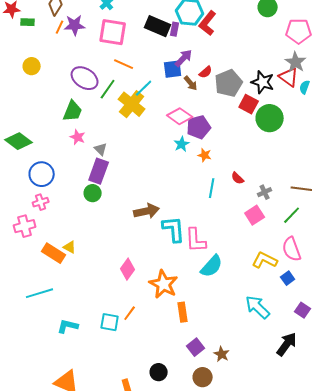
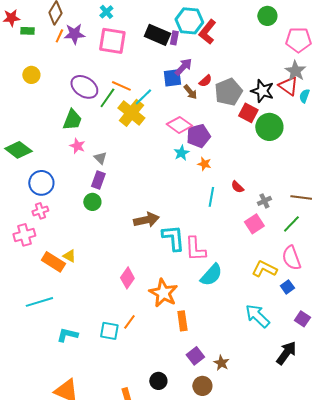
orange line: (124, 64) -> (121, 86), moved
purple rectangle: (99, 171) -> (98, 180), size x0.7

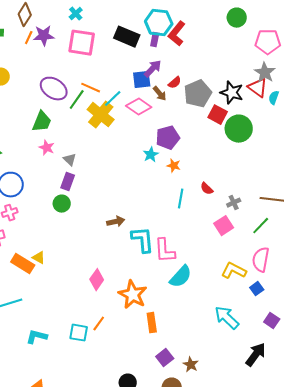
purple rectangle: (174, 38) -> (155, 40), moved
pink diamond: (179, 125) -> (139, 107), moved
brown arrow: (146, 220) -> (116, 222), size x0.7
pink semicircle: (291, 258) -> (261, 260), turned 30

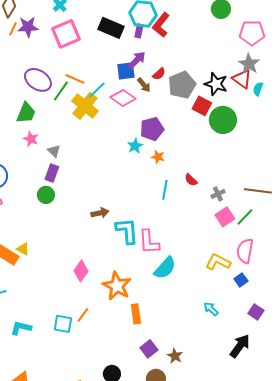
pink square: (82, 43) -> (66, 34), turned -32
pink square: (224, 226) -> (225, 217), moved
cyan arrow: (227, 318) -> (211, 309), size x0.6

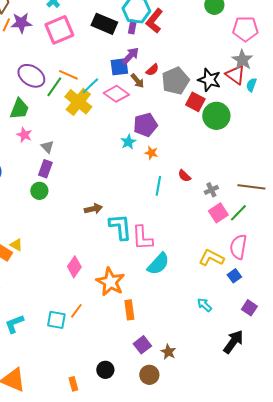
cyan L-shape: (21, 328) -> (14, 324), turned -35

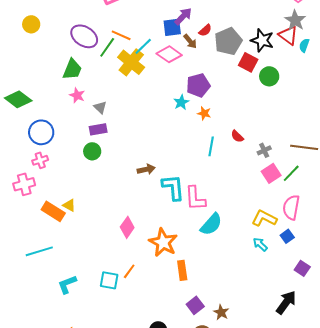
green circle: (216, 116) -> (269, 76), size x0.7
purple rectangle: (45, 169) -> (98, 129), turned 60
cyan arrow: (204, 305) -> (260, 244), moved

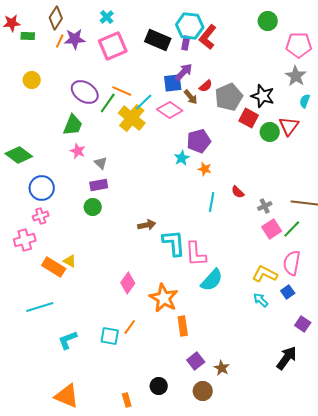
red triangle: (288, 35) -> (289, 126), moved, turned 30

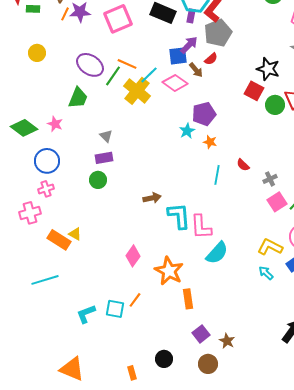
gray pentagon: (229, 97) -> (218, 33), moved
pink star: (78, 151) -> (55, 124), moved
cyan L-shape: (68, 340) -> (86, 314), moved

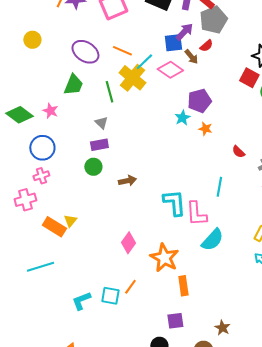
green line: (113, 76) -> (109, 92), moved, turned -50
cyan line: (217, 175) -> (219, 187), moved
brown arrow: (152, 198) -> (127, 181), moved
yellow triangle: (75, 234) -> (70, 221), turned 40
purple square: (201, 334) -> (175, 321), moved, turned 30

